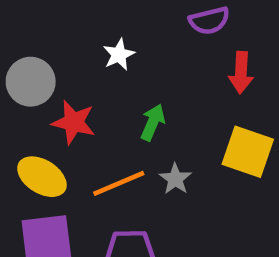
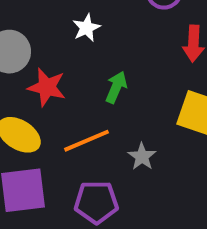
gray star: (175, 179) -> (142, 157), moved

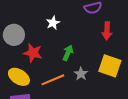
gray star: (142, 157) -> (81, 74), moved

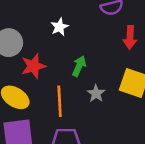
red star: (33, 53) -> (33, 66), turned -30
orange line: (53, 80) -> (60, 101), turned -70

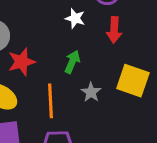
white star: (60, 27) -> (75, 18), moved, turned -30
red arrow: (130, 37) -> (114, 30), moved

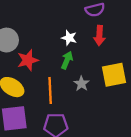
white star: (75, 18) -> (69, 38), moved
yellow square: (133, 81) -> (114, 75), turned -30

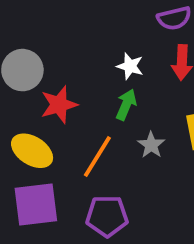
orange line: (50, 90) -> (97, 157), turned 35

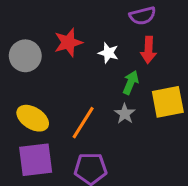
red star: (59, 105) -> (68, 42), moved
green arrow: (126, 105) -> (131, 83), moved

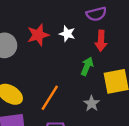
white star: (108, 53) -> (67, 34), moved
gray star: (125, 114) -> (92, 104), moved

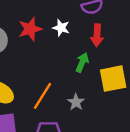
gray star: (92, 104) -> (76, 102), moved

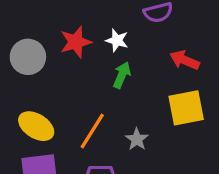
red arrow: (97, 35) -> (185, 60), moved, turned 110
green arrow: (82, 62) -> (122, 75), moved

